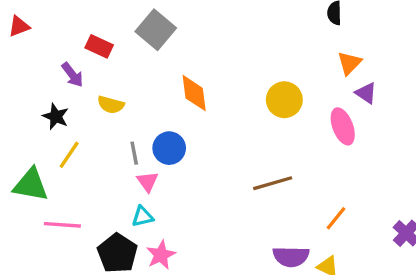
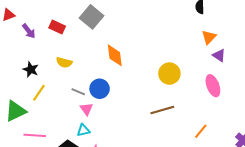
purple arrow: (72, 75) -> (29, 31), moved
yellow circle: (284, 100) -> (169, 74), moved
pink ellipse: (343, 126) -> (213, 86), moved
gray line: (134, 153) -> (78, 92), turned -56
green triangle: (31, 185) -> (16, 111), turned -35

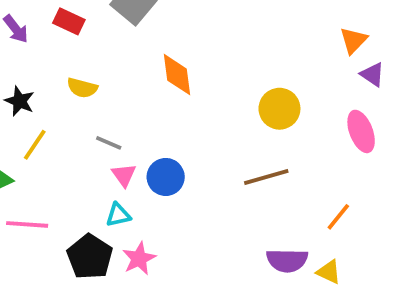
blue circle: (100, 89) -> (166, 177), moved

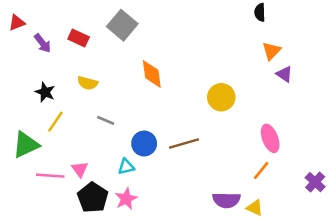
pink ellipse: (361, 131) -> (270, 138), moved
pink triangle: (124, 175) -> (80, 169), moved
brown line: (266, 177) -> (184, 143), moved
cyan triangle: (118, 215) -> (126, 167), moved

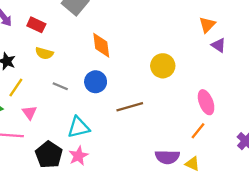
red rectangle: (79, 38) -> (36, 25), moved
blue circle: (144, 143) -> (96, 82), moved
cyan triangle: (126, 167) -> (78, 127), size x1.5
pink triangle: (80, 169) -> (29, 112), moved

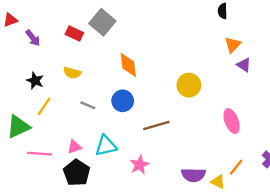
red rectangle: (36, 25) -> (74, 33), moved
pink triangle: (29, 112) -> (74, 147), moved, turned 48
orange line: (198, 131) -> (236, 167), moved
pink star: (78, 156) -> (139, 165), moved

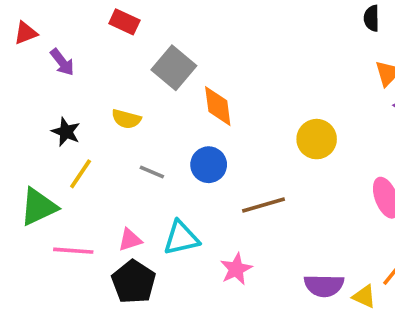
gray square: (102, 22) -> (174, 68), moved
red rectangle: (74, 33) -> (124, 22), moved

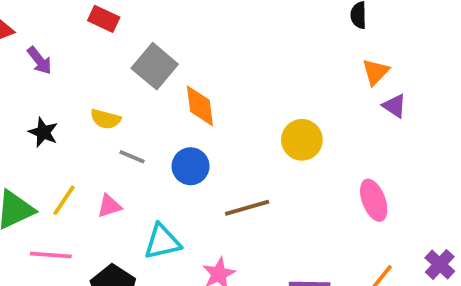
gray line: (152, 172) -> (132, 157), moved
yellow line: (81, 174) -> (64, 200), moved
pink triangle: (130, 240) -> (109, 206), moved

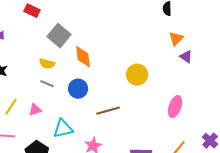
yellow semicircle: (106, 119) -> (47, 64), moved
pink ellipse: (374, 200) -> (175, 107), turned 40

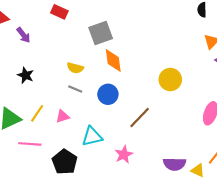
gray square: (59, 36) -> (101, 33), moved, turned 30
brown line: (108, 111) -> (140, 118), turned -30

